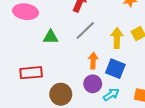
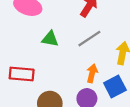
blue square: (115, 69) -> (115, 87), turned 30

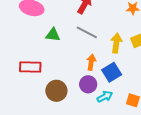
gray line: (89, 39) -> (87, 32), turned 65

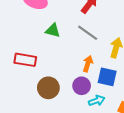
blue square: (112, 72) -> (107, 77), turned 36

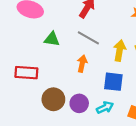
orange arrow: (88, 64) -> (82, 64), moved
purple circle: (82, 86) -> (79, 103), moved

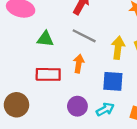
red rectangle: (26, 73) -> (48, 74), moved
brown circle: (53, 99) -> (16, 105), moved

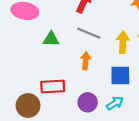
red rectangle: (48, 74) -> (53, 86), moved

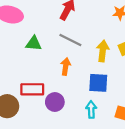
purple circle: (88, 102) -> (55, 102), moved
cyan arrow: (115, 103) -> (91, 109), turned -63

